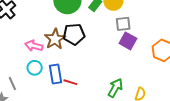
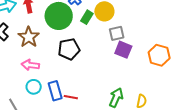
brown star: (55, 39) -> (29, 37), moved

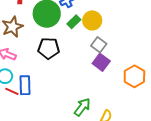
gray square: (117, 33) -> (99, 45), turned 35
red line: (71, 97) -> (12, 91), moved

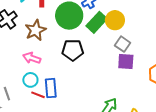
green rectangle: (74, 22) -> (97, 22), size x1.5
purple square: (101, 62) -> (126, 61), turned -30

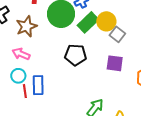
gray square: (123, 44) -> (117, 34), moved
black pentagon: (73, 50) -> (76, 55), moved
red line: (38, 95) -> (25, 91), turned 56

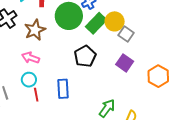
black pentagon: (76, 55) -> (85, 56), turned -30
purple square: (115, 63) -> (125, 63), turned 30
blue rectangle: (38, 85) -> (63, 89), moved

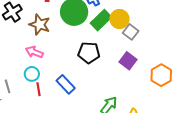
brown star: (35, 30) -> (40, 25), turned -30
black pentagon: (85, 56) -> (89, 53), turned 30
blue rectangle: (63, 89) -> (66, 84), turned -42

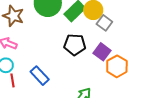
black pentagon: (89, 53) -> (75, 45), moved
orange hexagon: (161, 75) -> (117, 66), moved

